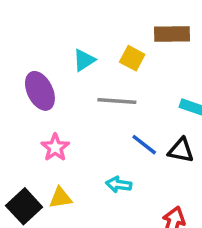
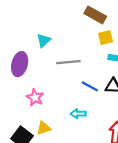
brown rectangle: (172, 34) -> (95, 15), turned 40
yellow square: (132, 58) -> (106, 38), moved, turned -32
purple ellipse: (40, 91) -> (20, 64), turned 50

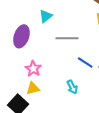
cyan arrow: (78, 114) -> (72, 87), turned -120
yellow triangle: (44, 128) -> (33, 88), moved

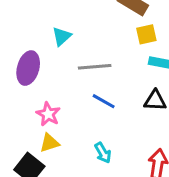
blue line: (85, 62) -> (104, 101), moved
cyan arrow: (72, 87) -> (103, 153), moved

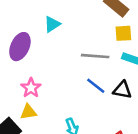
gray line: (95, 67) -> (95, 56), moved
blue line: (104, 101) -> (96, 86), moved

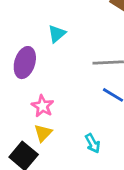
yellow triangle: (28, 112) -> (43, 133), turned -30

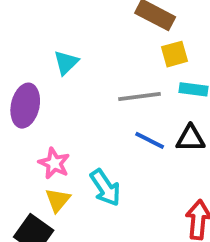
cyan arrow: (93, 143) -> (105, 188), moved, size x1.4

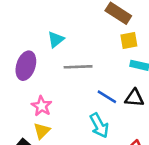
gray line: (140, 96) -> (78, 67), moved
cyan arrow: (105, 188) -> (99, 125), moved

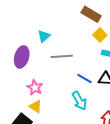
yellow square: (129, 41) -> (100, 35), turned -32
yellow triangle: (42, 131) -> (36, 106), turned -40

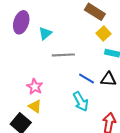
purple ellipse: (22, 57) -> (21, 22), moved

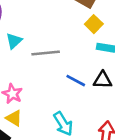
cyan triangle: (45, 33) -> (14, 41), moved
cyan arrow: (81, 101) -> (63, 124), moved

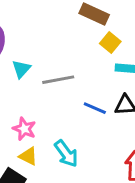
cyan arrow: (63, 124) -> (66, 154), moved

